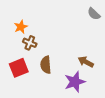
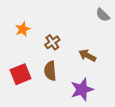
brown cross: (30, 43) -> (52, 42), moved, turned 32
brown arrow: (86, 62) -> (87, 56), moved

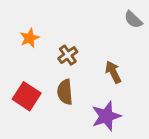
brown arrow: (87, 56) -> (113, 72), turned 35
red square: (21, 74) -> (27, 96), turned -35

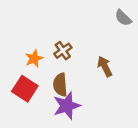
orange star: (29, 38) -> (34, 59), moved
purple star: (106, 116) -> (67, 106), moved

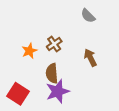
gray semicircle: (123, 18) -> (88, 16), moved
red square: (25, 89) -> (18, 94), moved

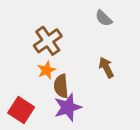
brown cross: (54, 44) -> (48, 41), moved, size x1.5
orange star: (29, 51) -> (46, 70), moved

